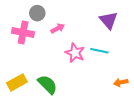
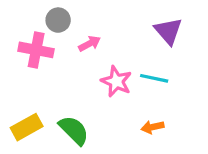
orange arrow: (121, 82) -> (153, 127), moved

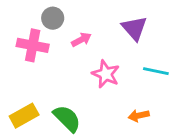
purple triangle: (168, 31) -> (134, 28), moved
cyan line: (154, 78) -> (156, 71), moved

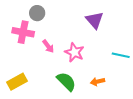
pink arrow: (81, 40) -> (48, 46), moved, turned 80
cyan line: (156, 71) -> (121, 55), moved
green semicircle: (67, 118) -> (66, 82), moved

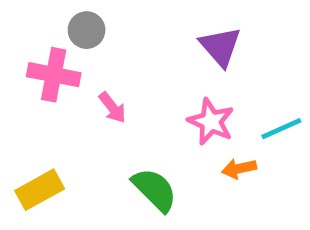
pink star: (74, 52) -> (211, 122), moved
cyan line: (121, 55) -> (281, 129), turned -36
orange arrow: (98, 82) -> (239, 169), moved

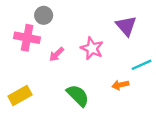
purple triangle: (220, 46) -> (126, 26), moved
pink arrow: (112, 108) -> (57, 54), turned 84
pink star: (211, 122) -> (92, 48), moved

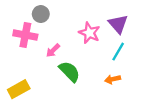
pink star: (92, 48) -> (89, 33), moved
cyan line: (141, 65) -> (118, 52), moved, turned -36
green semicircle: (78, 96) -> (69, 71), moved

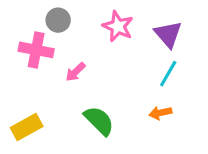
pink star: (89, 33) -> (118, 26), moved
green semicircle: (69, 71) -> (99, 121), moved

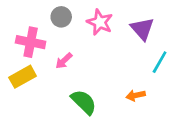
gray circle: (58, 20) -> (61, 17), moved
cyan line: (168, 74) -> (160, 62), moved
yellow rectangle: (27, 127) -> (23, 77), moved

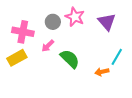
gray circle: (61, 17) -> (53, 22), moved
cyan line: (160, 62) -> (117, 57), moved
green semicircle: (84, 102) -> (70, 59), moved

